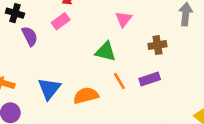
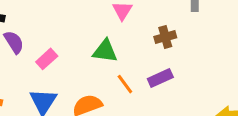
pink rectangle: (61, 21) -> (47, 59), moved

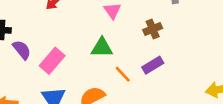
pink rectangle: (47, 59) -> (52, 61), size x1.4

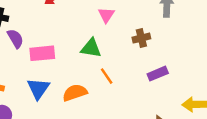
pink rectangle: (52, 61) -> (42, 53), turned 35
purple rectangle: (153, 65) -> (158, 74), moved

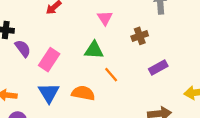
pink rectangle: (42, 53) -> (49, 60), turned -45
orange semicircle: (75, 93) -> (83, 93), turned 35

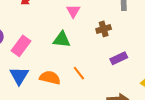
orange line: (111, 75) -> (79, 73), moved

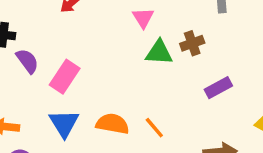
green triangle: (62, 40) -> (159, 52), moved
orange line: (79, 73) -> (154, 128), moved

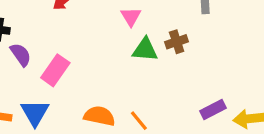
purple rectangle: (218, 88) -> (213, 109), moved
blue triangle: (64, 123) -> (35, 113), moved

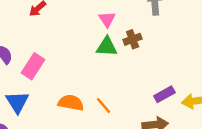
pink triangle: (131, 17) -> (107, 19), moved

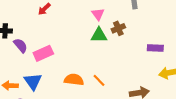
pink rectangle: (33, 66) -> (43, 53), turned 36
purple rectangle: (164, 94) -> (155, 48), moved, turned 35

